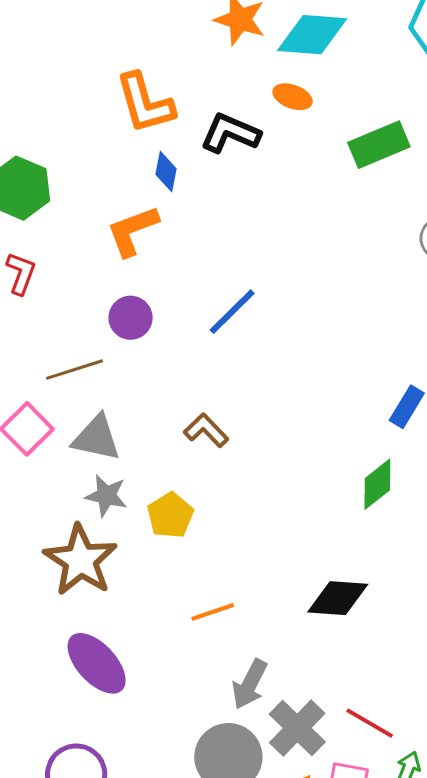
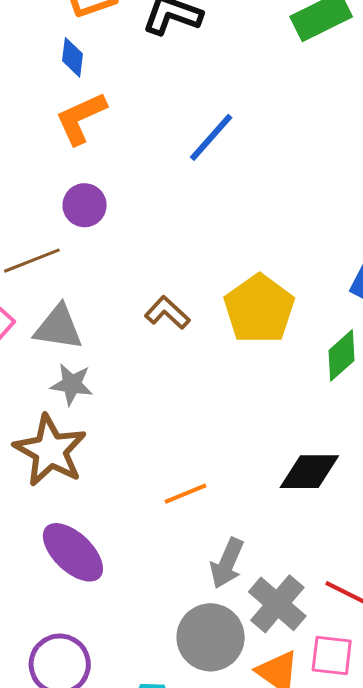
blue diamond: (166, 172) -> (72, 57), moved
blue line: (232, 312) -> (211, 137), moved
yellow pentagon: (170, 515) -> (259, 309), moved, size x1.5

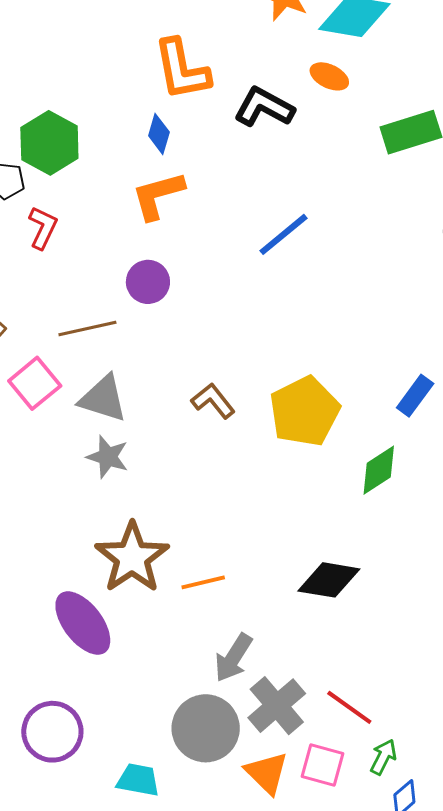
brown star: (50, 450) -> (132, 558), moved

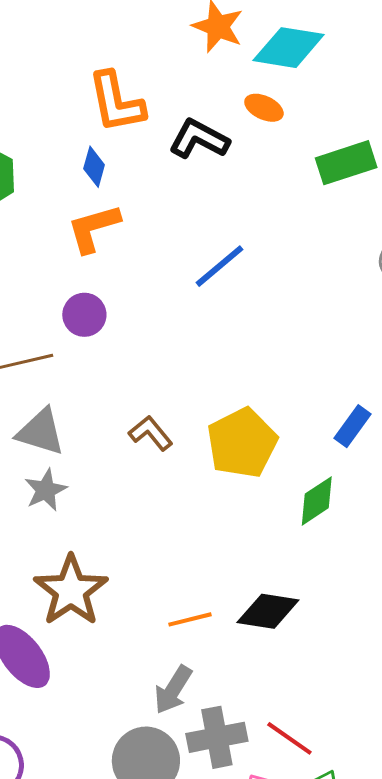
gray star: (108, 457) -> (46, 490), turned 30
orange line: (203, 582) -> (190, 619), moved
gray cross: (277, 706) -> (217, 737), turned 30

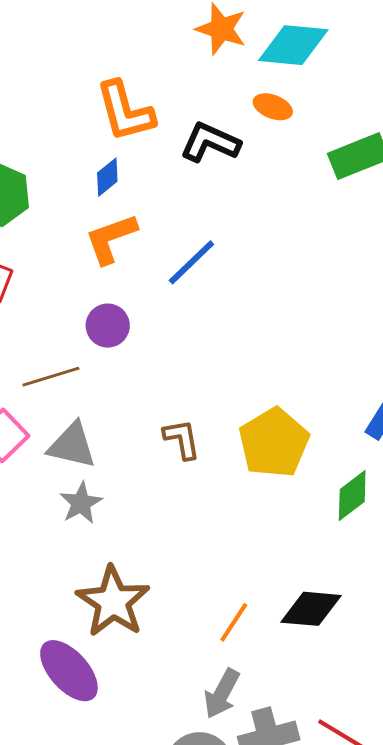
blue diamond: (94, 167) -> (107, 177), turned 39
blue line: (219, 266) -> (191, 262), moved
brown L-shape: (151, 433) -> (182, 439), turned 33
orange line: (190, 619) -> (234, 622), turned -39

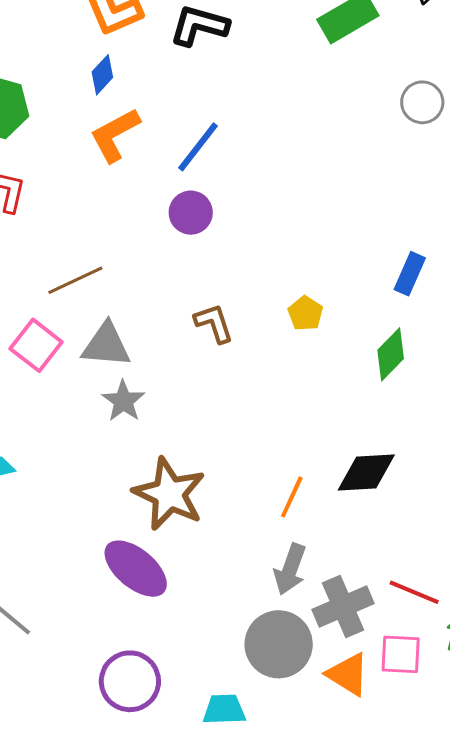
purple circle: (108, 326) -> (191, 213), moved
yellow pentagon: (274, 443) -> (305, 313), size x0.5

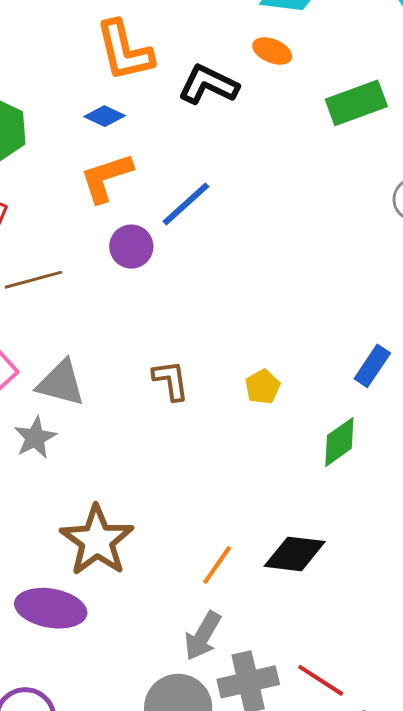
blue diamond: (102, 75) -> (105, 116), turned 63
purple circle: (191, 213) -> (131, 247), moved
brown line: (75, 280) -> (33, 280), moved
gray star: (123, 401) -> (35, 438), moved
purple ellipse: (136, 569) -> (51, 608), turned -40

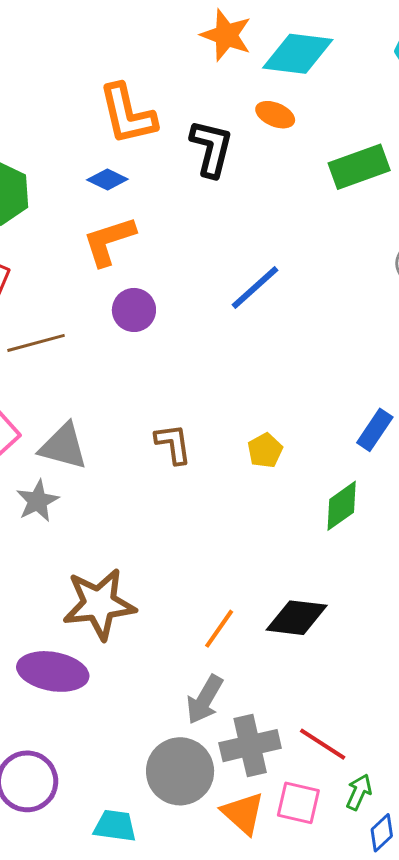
black L-shape: (208, 85) -> (211, 148), turned 78
blue line: (186, 204) -> (255, 288), moved
brown star: (97, 541) -> (99, 604), turned 30

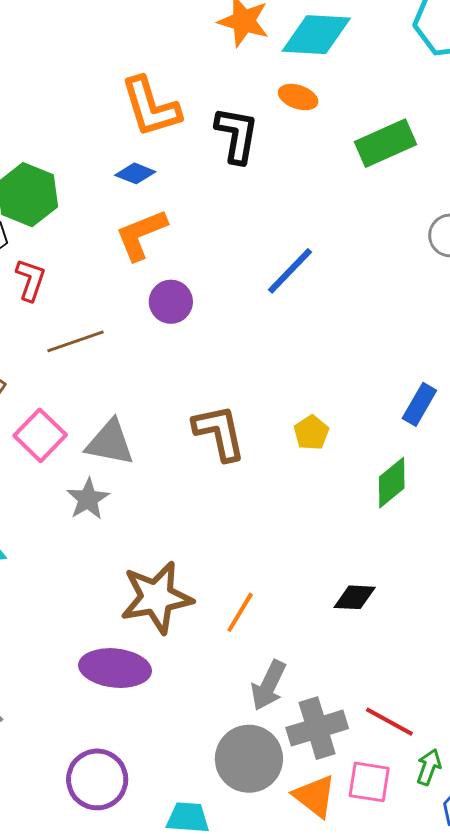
brown L-shape: (173, 444) -> (219, 433), size x1.4
black diamond: (297, 618) -> (355, 597), size x0.7
orange line: (219, 629) -> (240, 612), moved

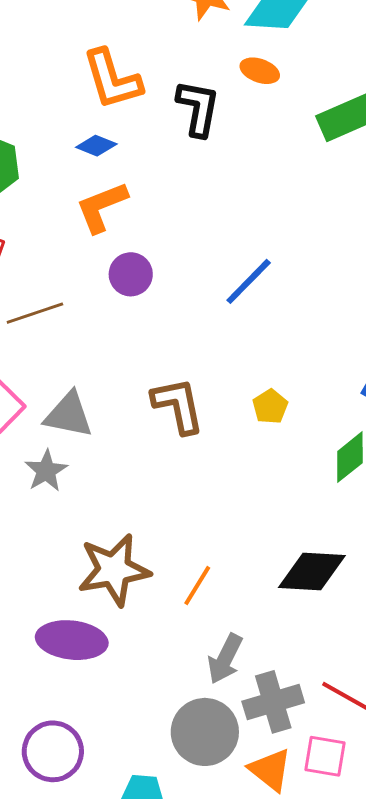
blue line: (290, 271) -> (249, 281), moved
black diamond: (355, 597) -> (312, 571), size x1.6

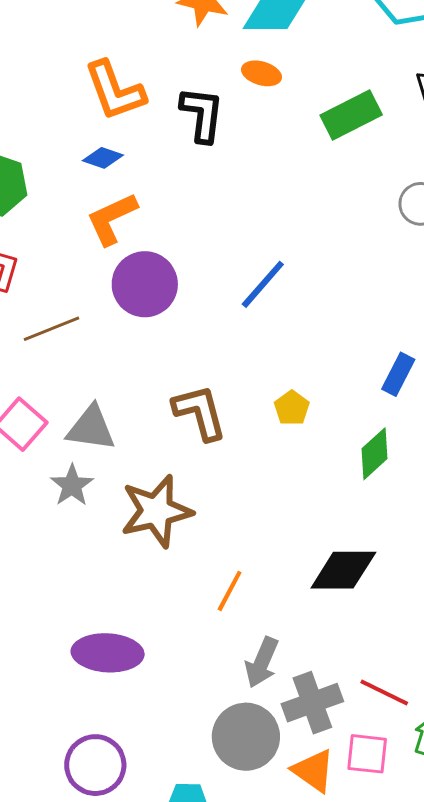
purple circle: (131, 274) -> (145, 284), size x1.5
brown star: (114, 570) -> (156, 511), moved

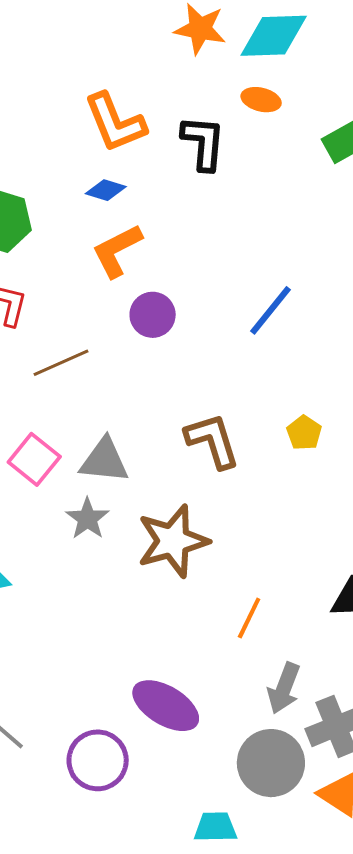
purple circle: (145, 284) -> (153, 315), size x0.7
purple ellipse: (108, 653) -> (166, 706), moved, turned 30
purple circle: (95, 765) -> (98, 760), moved

